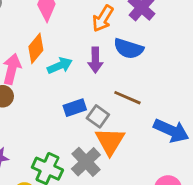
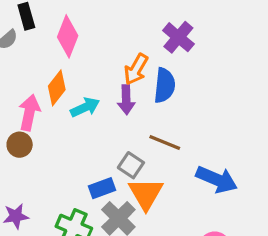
orange arrow: (103, 18) -> (136, 69), moved
blue semicircle: (129, 49) -> (164, 85), turned -100
blue rectangle: (75, 108) -> (102, 188), moved

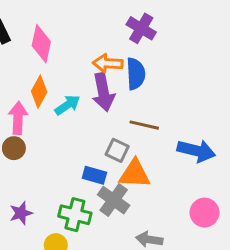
orange arrow: (136, 69) -> (108, 63), turned 72
purple arrow: (126, 100) -> (103, 92), size x1.4
blue rectangle: (102, 188) -> (94, 175), turned 45
orange triangle: (146, 194) -> (135, 174), turned -48

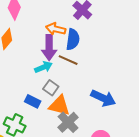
cyan arrow: (67, 105) -> (44, 67), moved
brown line: (144, 125) -> (68, 60), moved
gray cross: (114, 200) -> (68, 122), moved

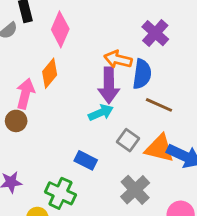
brown line: (68, 60) -> (159, 105), moved
gray square: (51, 88) -> (128, 140), moved
orange triangle: (59, 106) -> (160, 148), moved

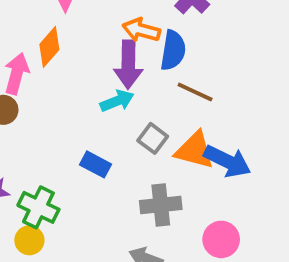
gray cross: (135, 190) -> (161, 205), turned 36
green cross: (60, 193) -> (38, 207), moved

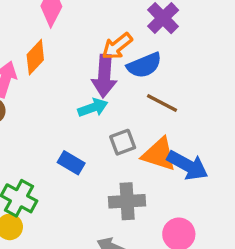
orange arrow: (141, 30) -> (117, 46), turned -56
blue semicircle: (173, 50) -> (144, 65), turned 56
gray square: (153, 138) -> (123, 142), turned 30

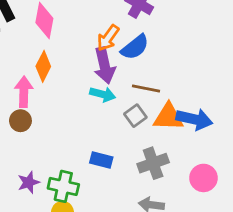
brown line: (162, 103) -> (146, 88), moved
cyan arrow: (93, 108) -> (103, 94), turned 50
blue rectangle: (71, 163) -> (101, 160), moved

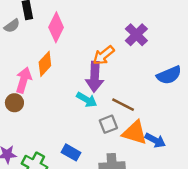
blue semicircle: (135, 47) -> (169, 75), moved
blue arrow: (194, 119) -> (155, 140), size x0.7

